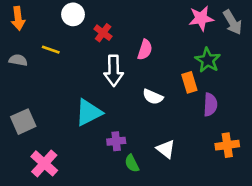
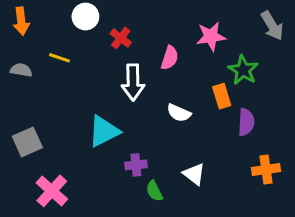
pink star: (201, 18) -> (211, 36), moved

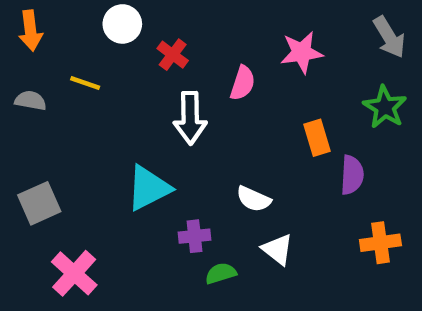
green star: (243, 70) -> (385, 107), moved
white semicircle: (179, 113) -> (254, 199), moved
green semicircle: (154, 191) -> (221, 273), turned 100

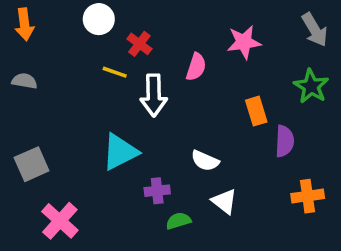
yellow line: (85, 83) -> (115, 72), moved

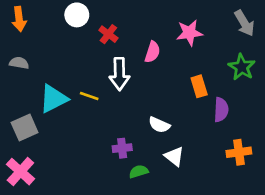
yellow line: (115, 72) -> (89, 96), moved
cyan triangle: (120, 152) -> (53, 99), moved
pink cross: (60, 221) -> (20, 172), moved

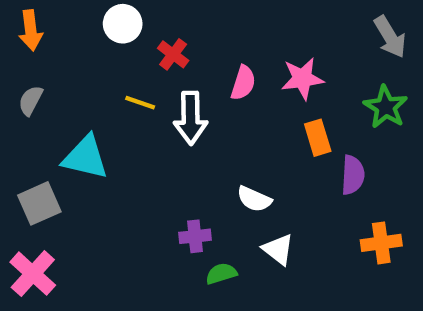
pink star: (189, 33) -> (302, 79), moved
gray semicircle: (19, 63) -> (31, 100), turned -72
yellow line: (89, 96) -> (140, 103), moved
cyan triangle: (53, 99) -> (85, 157), turned 40

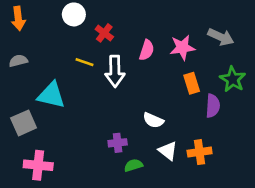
gray arrow: (390, 37) -> (221, 37), moved, turned -35
gray semicircle: (31, 100) -> (18, 61), turned 48
green star: (386, 107) -> (233, 79), moved
orange cross: (381, 243) -> (200, 152), moved
pink cross: (33, 274) -> (38, 165), moved, turned -36

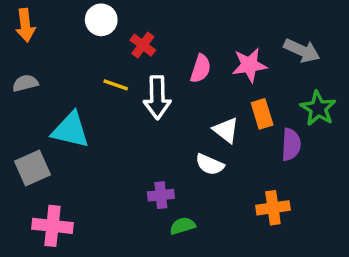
white triangle: (168, 151) -> (226, 130), moved

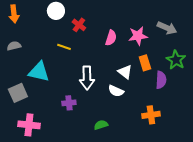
white arrow: (157, 98) -> (87, 78), moved
purple cross: (161, 195) -> (69, 103), moved

